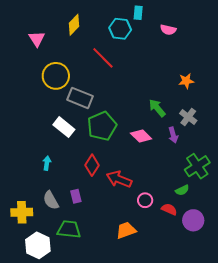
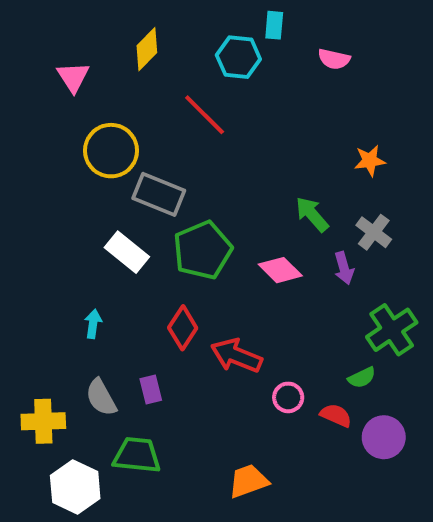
orange trapezoid: (126, 230) -> (248, 481), moved

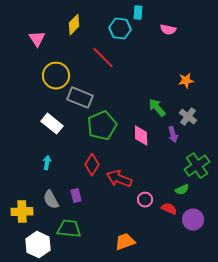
white rectangle: (127, 252) -> (52, 124), moved
pink diamond: (280, 270) -> (141, 136), turned 45

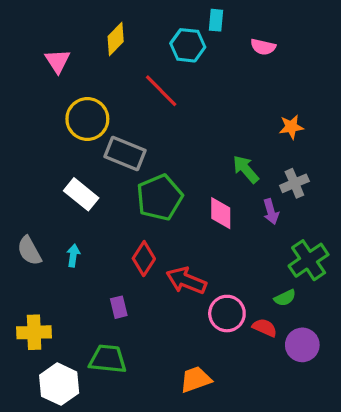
gray cross: (188, 117) -> (294, 183), turned 30
gray semicircle: (51, 200) -> (29, 251), moved
pink circle: (145, 200) -> (227, 314), size x1.5

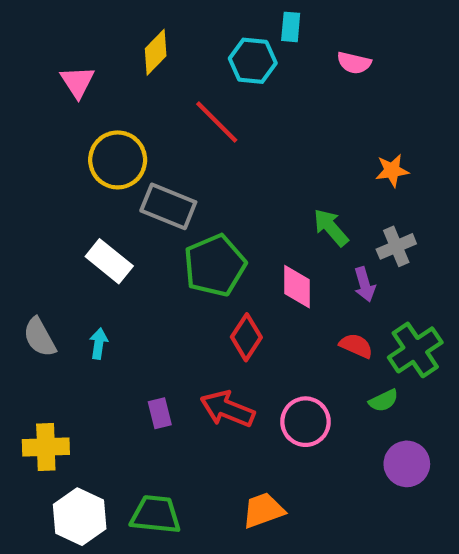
red diamond: (144, 259) -> (246, 337), moved
red arrow: (186, 281) -> (227, 409), moved
red semicircle: (265, 328) -> (356, 346), moved
green trapezoid: (108, 359) -> (156, 515), moved

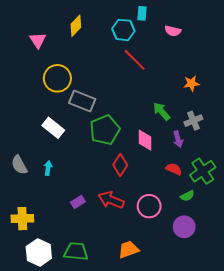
red line: (217, 122) -> (135, 60), moved
purple rectangle: (160, 413) -> (78, 202), turned 72
purple circle: (407, 464) -> (184, 227), moved

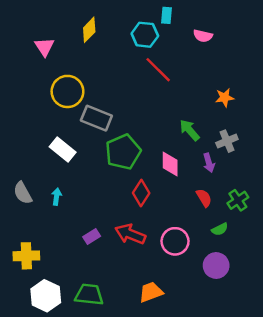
red semicircle: (174, 169) -> (204, 198), turned 35
green cross: (203, 171) -> (238, 200), size x0.7

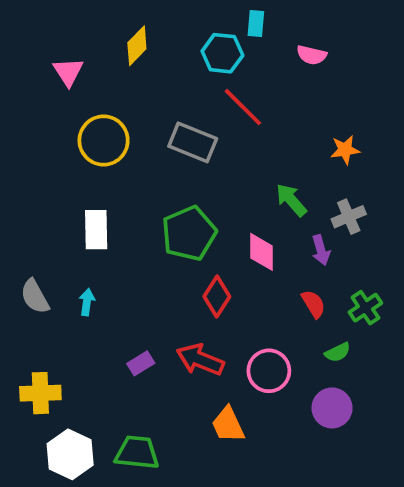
gray rectangle: (96, 118) -> (193, 142), moved
white rectangle: (63, 149) -> (96, 230), turned 50
orange trapezoid: (151, 292) -> (228, 425), moved, turned -95

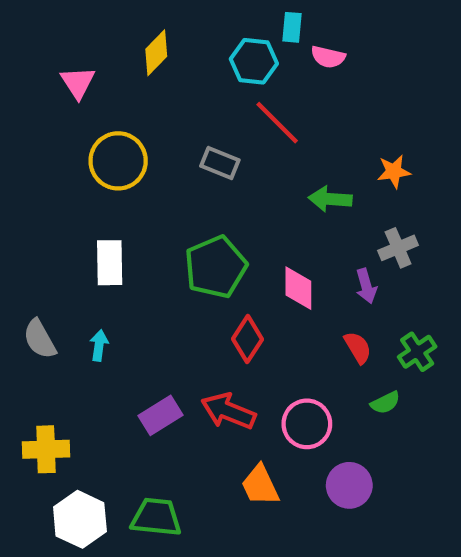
pink semicircle: (312, 55) -> (328, 57), moved
gray rectangle: (193, 142) -> (220, 163), size x0.7
green arrow: (291, 200) -> (330, 199), moved, turned -45
purple rectangle: (141, 363) -> (161, 415), size x1.4
purple circle: (332, 408) -> (349, 485), moved

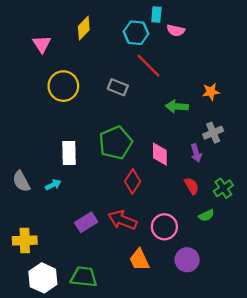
white rectangle: (110, 263) -> (69, 153), moved
cyan arrow: (99, 345) -> (53, 185), turned 56

